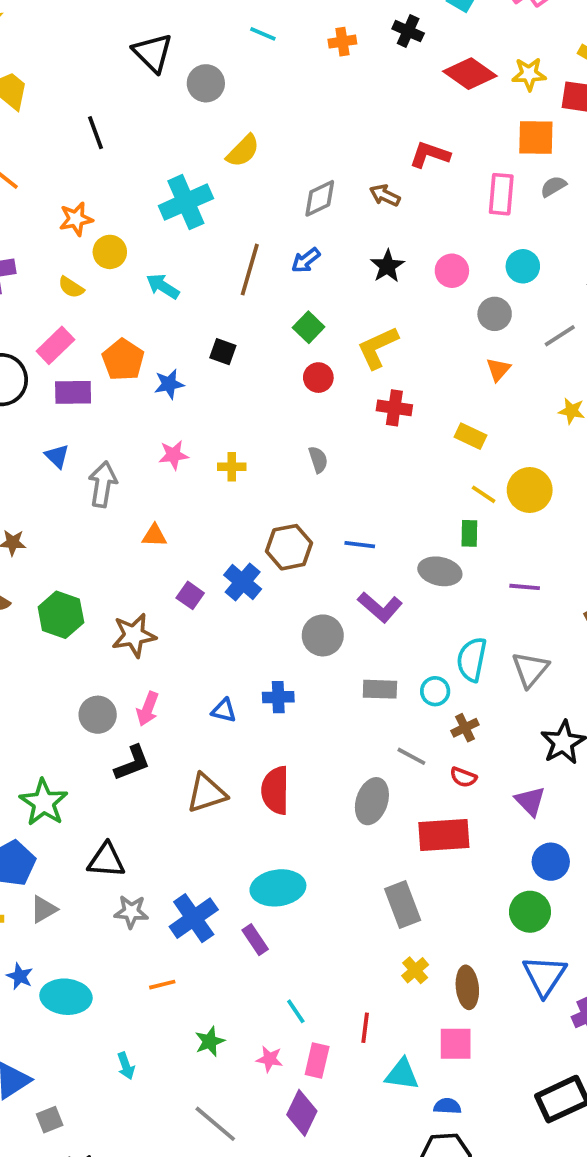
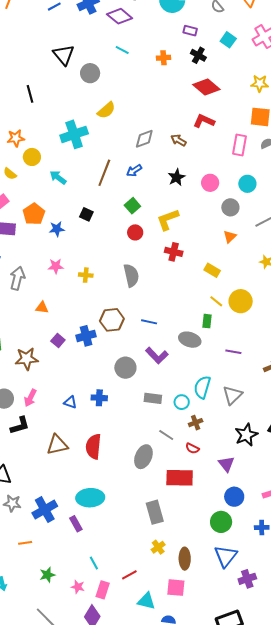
red diamond: (470, 74) -> (206, 87), moved
gray semicircle: (318, 460) -> (131, 275), size x1.6
blue cross: (243, 582) -> (86, 336), turned 30
red line: (365, 1028) -> (129, 575), turned 49

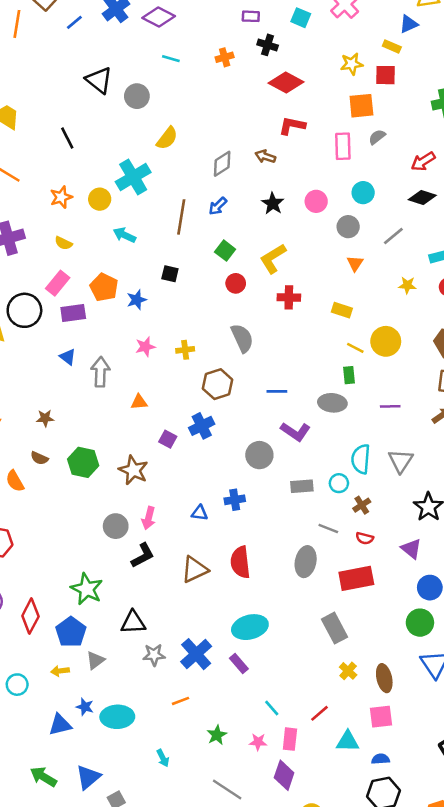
yellow circle: (32, 157) -> (100, 199), moved
brown hexagon: (112, 320) -> (218, 384), moved
brown star: (27, 359) -> (133, 470), turned -30

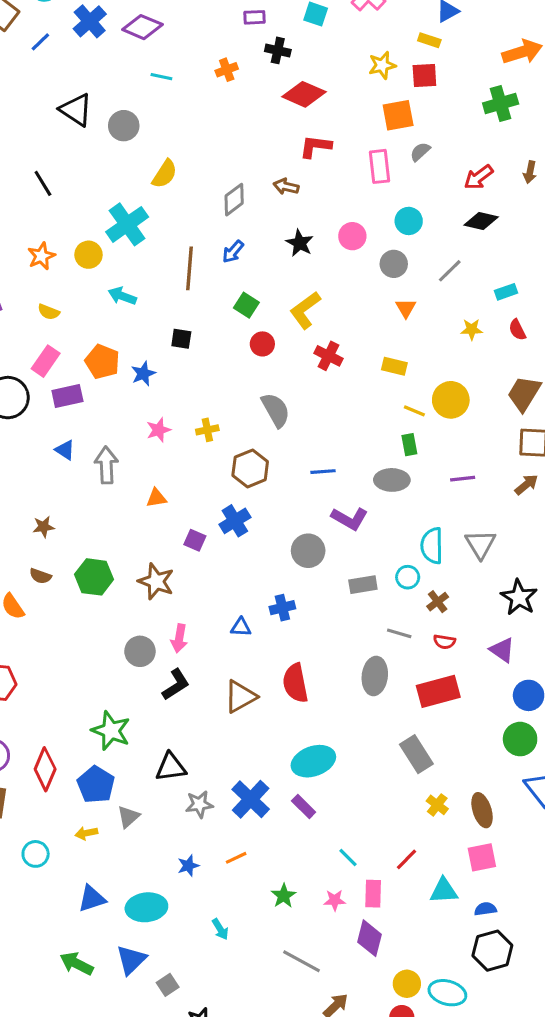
red cross: (289, 297) -> (328, 356), turned 30
blue star: (85, 707) -> (188, 866), moved, turned -30
cyan ellipse: (117, 717) -> (146, 907), moved

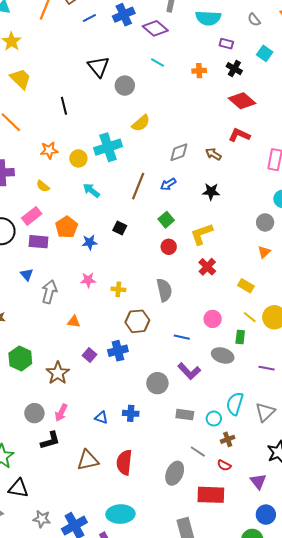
pink circle: (352, 236) -> (213, 319), moved
black star: (300, 243) -> (211, 192), turned 30
black triangle: (171, 767) -> (18, 488), moved

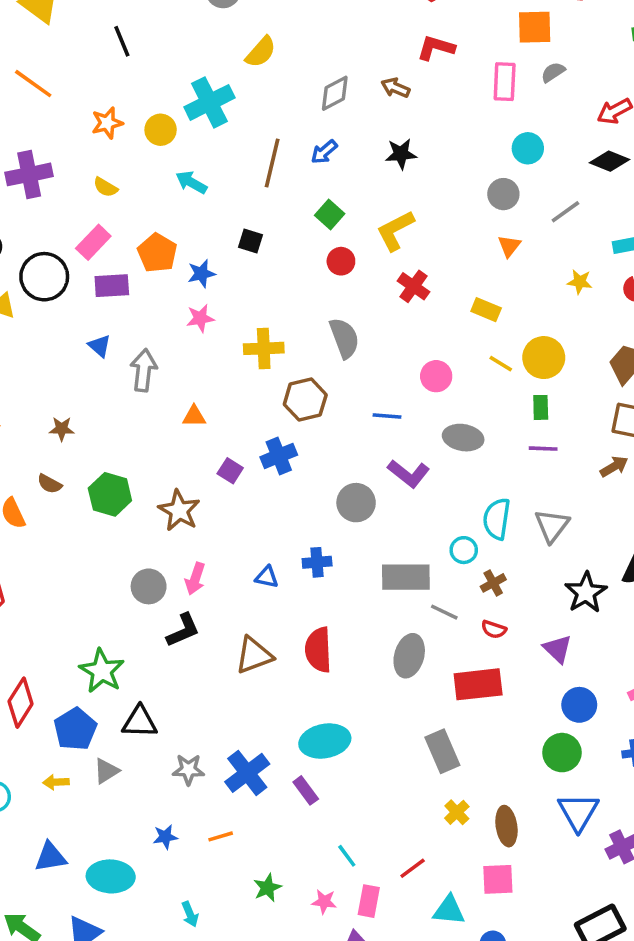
pink star: (88, 280) -> (200, 318), moved
yellow cross: (118, 289) -> (264, 348), size x1.5
green rectangle: (240, 337) -> (541, 407), moved
gray rectangle: (185, 415) -> (406, 577), moved, size x1.5

